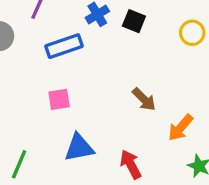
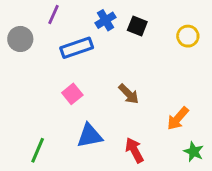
pink square: (59, 99) -> (72, 94), turned -30
brown arrow: (144, 99) -> (129, 94), moved

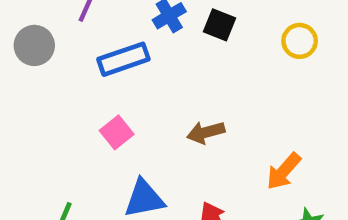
brown arrow: (129, 94) -> (206, 132), turned 120

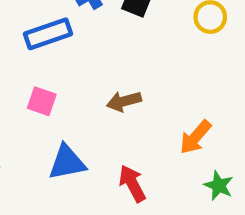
pink square: (117, 132) -> (42, 101), turned -32

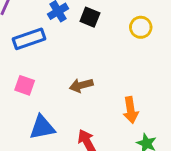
orange arrow: (196, 137) -> (131, 110), turned -50

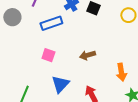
blue triangle: (42, 127) -> (60, 84), turned -36

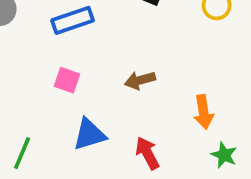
blue triangle: (60, 84) -> (89, 134), turned 30

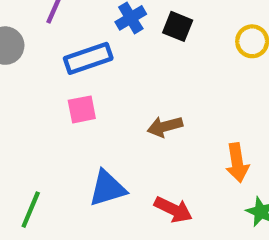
pink square: (67, 80) -> (82, 109), moved, turned -30
red arrow: (147, 153) -> (173, 210), turned 144

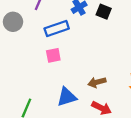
brown arrow: (165, 126) -> (97, 82), moved

